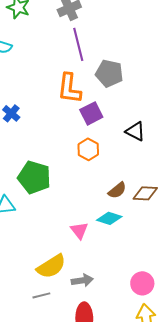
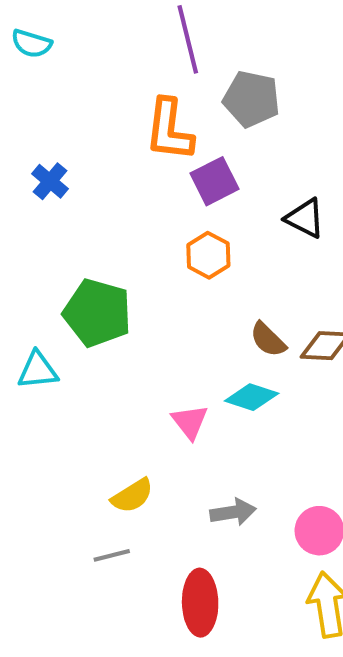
brown semicircle: (117, 190) -> (268, 339), turned 84
yellow semicircle: (51, 266) -> (132, 496), size x0.7
gray arrow: (82, 280) -> (233, 512), moved

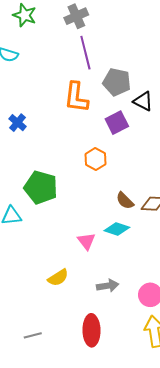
purple square: (215, 181) -> (117, 123), moved
black triangle: (305, 218) -> (143, 101), moved
gray line: (112, 555) -> (33, 335), moved

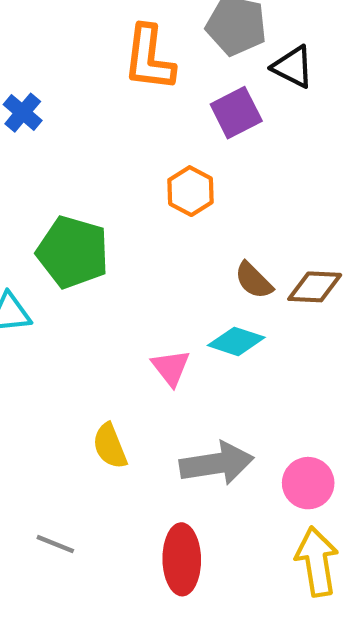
yellow semicircle: (58, 278) -> (110, 446), turned 100
gray arrow: (108, 286) -> (217, 463), size x1.5
gray line: (33, 335) -> (55, 544), moved, turned 36

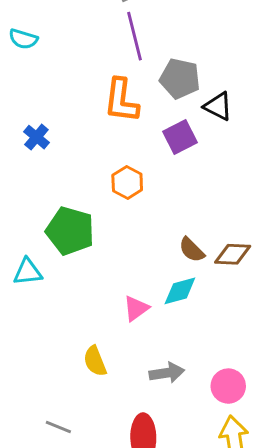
orange hexagon: (190, 191) -> (127, 182), moved
cyan diamond: (236, 341) -> (180, 291), turned -33
pink triangle: (171, 368) -> (136, 308), turned 32
gray arrow: (217, 463) -> (167, 373), size x0.7

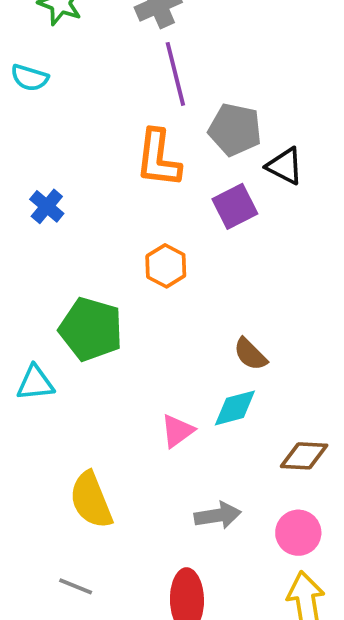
brown diamond: (233, 254) -> (304, 456), moved
yellow semicircle: (95, 361) -> (91, 500), moved, size x1.4

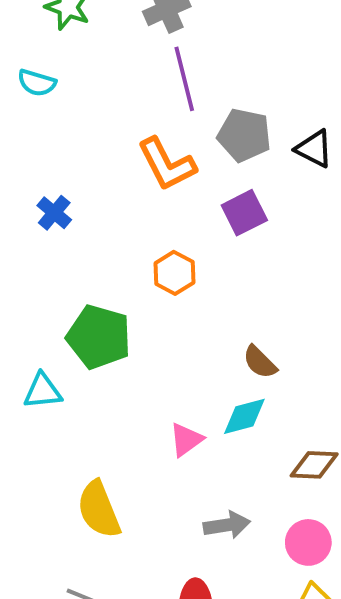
orange L-shape: (158, 158) -> (167, 164), turned -34
black triangle: (285, 166) -> (314, 149), moved

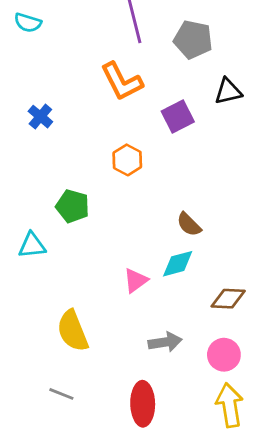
gray pentagon: (244, 135) -> (193, 39), moved
black triangle: (314, 149) -> (228, 91), moved, turned -40
green pentagon: (99, 337) -> (73, 206), size x0.7

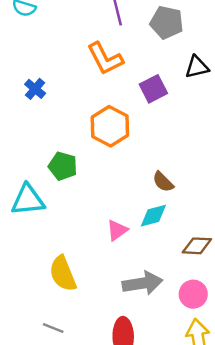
orange hexagon: (127, 160) -> (110, 126), size x1.5
cyan triangle: (32, 245) -> (28, 200), size x1.4
gray arrow: (165, 342) -> (142, 283), size x1.4

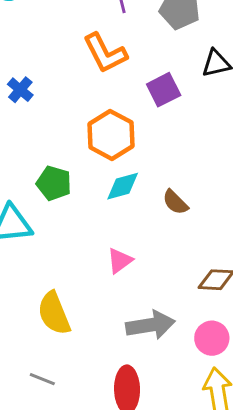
cyan diamond: (153, 216) -> (123, 186), moved

